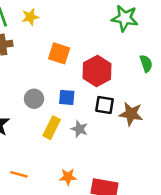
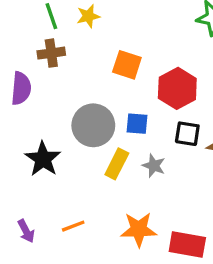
gray circle: (34, 99) -> (93, 125), size x1.6
orange line: (19, 174) -> (73, 226), turned -36
orange star: (68, 177) -> (139, 229), size x1.5

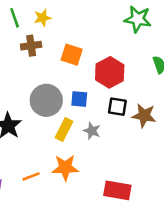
brown cross: (51, 53) -> (31, 46), moved
orange star: (139, 229) -> (65, 168), moved

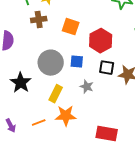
yellow rectangle: (64, 129) -> (56, 94), moved

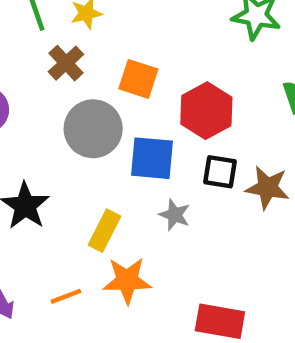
brown cross: (39, 20) -> (66, 63), turned -35
blue square: (77, 62) -> (152, 158), size x1.5
gray circle: (51, 63) -> (93, 129), moved

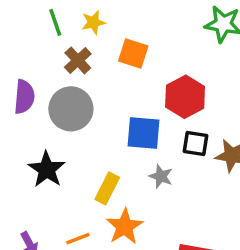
orange square: (138, 79) -> (133, 54), moved
gray circle: (93, 129) -> (71, 109), moved
orange star: (127, 280) -> (125, 226), turned -30

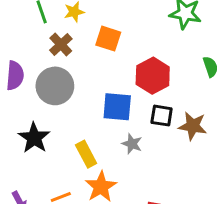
yellow rectangle: (107, 188) -> (86, 154), turned -55

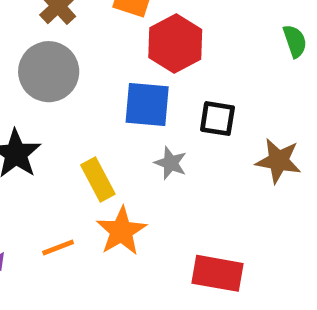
red hexagon: (153, 76) -> (175, 44), moved
brown star: (193, 126) -> (278, 161), moved

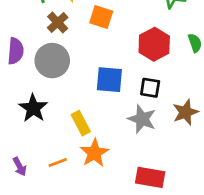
red hexagon: (175, 44) -> (154, 44), moved
brown star: (278, 161) -> (185, 112), turned -30
gray star: (171, 163) -> (142, 119), moved, size x1.5

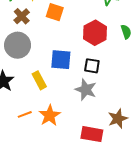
brown star: (185, 112) -> (118, 119), moved
yellow rectangle: (81, 123) -> (39, 80), moved
orange line: (58, 162) -> (25, 114), moved

